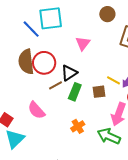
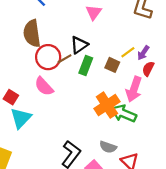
red circle: (44, 63) -> (48, 57), moved
yellow line: (114, 80) -> (128, 52), turned -64
brown square: (99, 92) -> (112, 65), turned 32
orange cross: (78, 126) -> (107, 105), moved, size x1.6

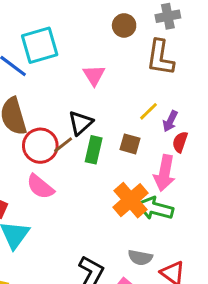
yellow line: (128, 52) -> (149, 111), moved

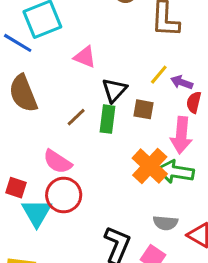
pink triangle: (94, 75) -> (85, 57), moved, turned -30
purple arrow: (170, 121) -> (182, 82), turned 90
black triangle: (81, 123) -> (114, 90), moved
red circle: (40, 146) -> (64, 195), moved

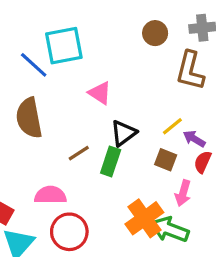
brown square: (143, 109) -> (166, 160), moved
pink arrow: (181, 135) -> (183, 193), size x0.7
pink semicircle: (57, 162) -> (50, 195), turned 136
red circle: (64, 195) -> (69, 232), moved

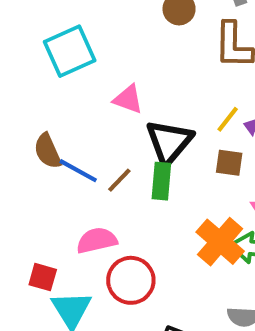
blue line: (34, 65) -> (78, 171), moved
brown semicircle: (29, 118) -> (48, 151), size x0.7
black triangle: (123, 133) -> (169, 142), size x1.4

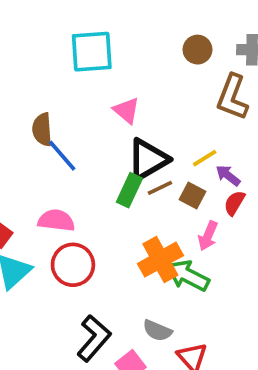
brown line: (119, 180) -> (160, 188), moved

